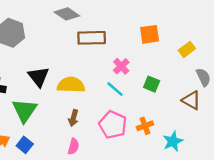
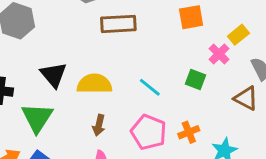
pink cross: (121, 66) -> (219, 54), moved

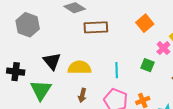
orange square: (191, 17) -> (145, 23), turned -30
cyan line: (150, 87) -> (117, 70), turned 49

